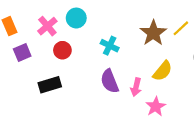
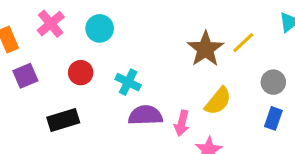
pink cross: (47, 26) -> (51, 24), moved
cyan cross: (110, 46) -> (128, 82), moved
purple semicircle: (110, 81) -> (145, 115), turned 110

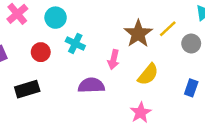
cyan cross: (128, 82) -> (75, 43), moved
gray circle: (273, 82) -> (191, 43), moved
pink arrow: (182, 123) -> (114, 60), moved

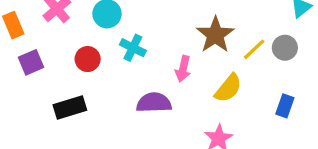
yellow line: (168, 29) -> (254, 49), moved

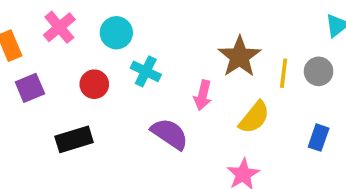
yellow line: (254, 49) -> (284, 73), turned -40
purple semicircle: (154, 103) -> (170, 134), turned 36

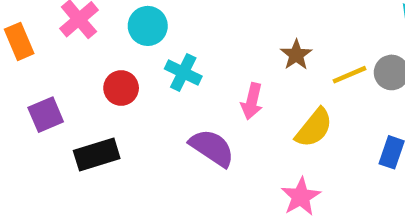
brown star: (239, 57) -> (296, 55), size x0.6
yellow line: (284, 73) -> (349, 75), turned 60
purple square: (30, 88) -> (46, 115), moved

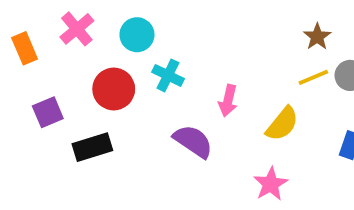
brown star: (296, 55) -> (317, 37), moved
red circle: (121, 88) -> (114, 89), size x1.4

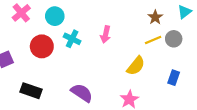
pink arrow: (228, 101) -> (106, 34), moved
purple semicircle: (193, 141) -> (82, 93), moved
black rectangle: (92, 147) -> (31, 91), moved, turned 36

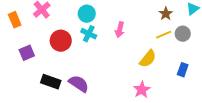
cyan circle: (55, 16) -> (87, 14), moved
purple semicircle: (82, 93) -> (79, 84), moved

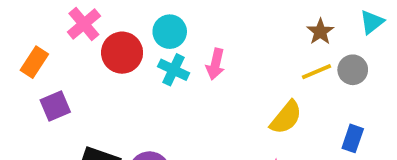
orange rectangle: (15, 20) -> (34, 62), moved, turned 56
pink arrow: (120, 30) -> (215, 64), moved
red circle: (61, 41) -> (122, 53), moved

